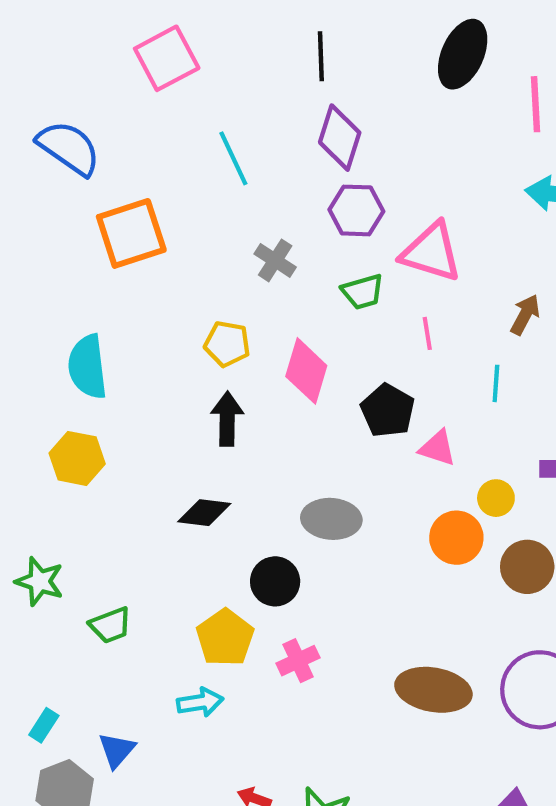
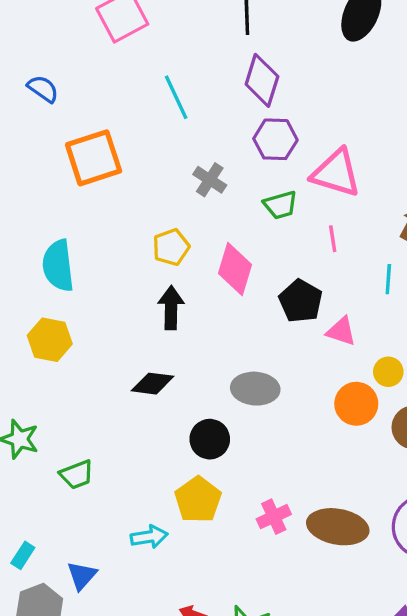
blue semicircle: (69, 148) -> (43, 89), size x0.6
yellow pentagon: (227, 344) -> (171, 247), turned -30
yellow pentagon: (225, 638) -> (198, 500), moved
pink cross: (298, 661) -> (274, 517), moved

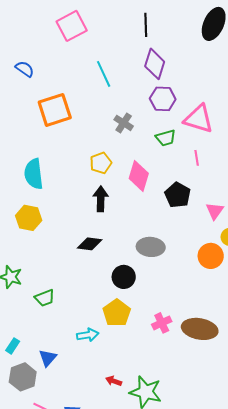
pink triangle: (341, 331) -> (215, 211), moved, turned 48

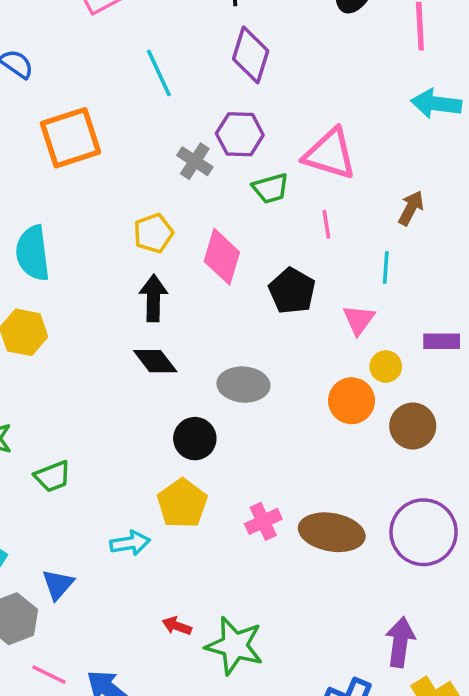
purple hexagon: (163, 99) -> (240, 134), moved
black diamond: (90, 244) -> (155, 361), moved, turned 45

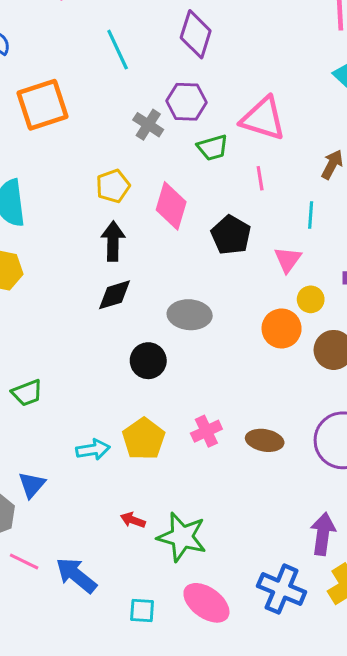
black diamond: (155, 361) -> (114, 295), turned -69
yellow pentagon: (182, 503) -> (144, 439), moved
brown ellipse: (332, 532) -> (265, 440), size x0.7

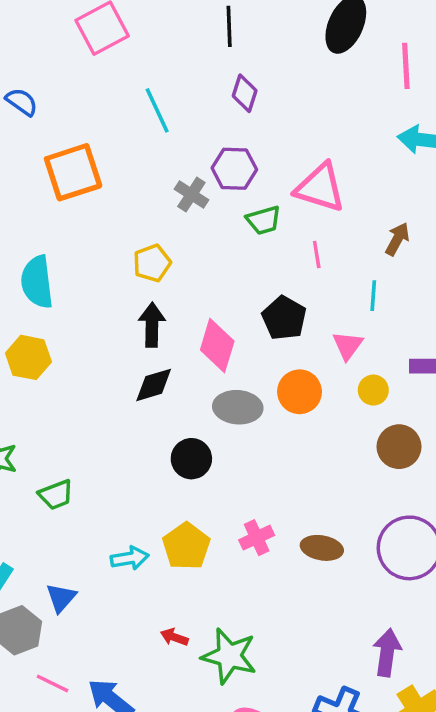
purple diamond: (196, 34) -> (245, 93), size x0.7
pink diamond: (171, 206) -> (217, 345), moved
orange circle: (282, 328) -> (300, 392), moved

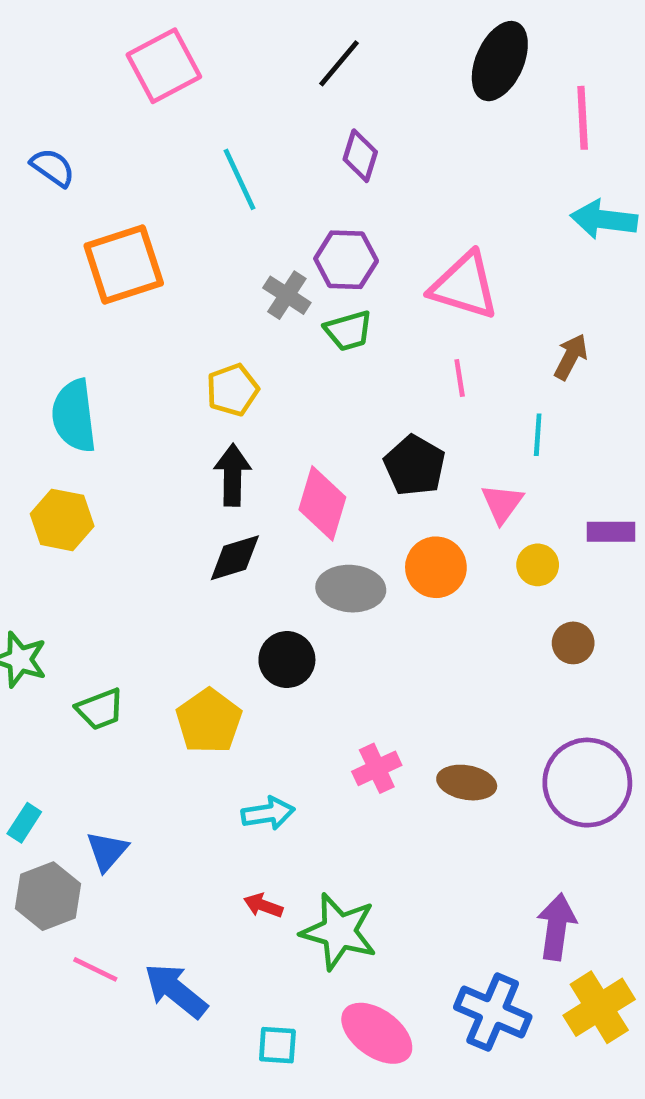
black line: (229, 26) -> (339, 63), turned 42
green trapezoid: (263, 220) -> (348, 331), moved
brown circle: (399, 447) -> (573, 643), size x0.7
yellow pentagon: (186, 546) -> (209, 721), moved
cyan arrow: (130, 558) -> (268, 813), moved

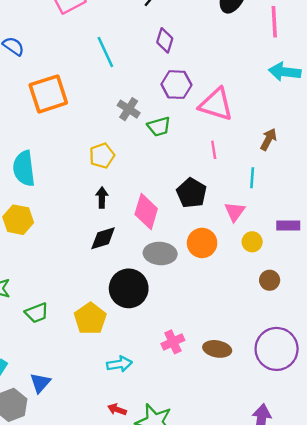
purple hexagon: (346, 260) -> (176, 85), moved
black arrow: (232, 475) -> (102, 198), size x0.7
black circle: (287, 660) -> (129, 288), size x1.4

